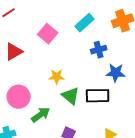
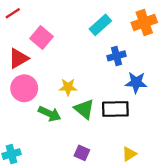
pink square: (48, 34) -> (41, 37), moved
pink circle: (19, 97) -> (24, 88), moved
green arrow: (41, 115) -> (50, 114), moved, turned 60

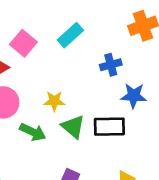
cyan rectangle: (100, 25) -> (70, 35), moved

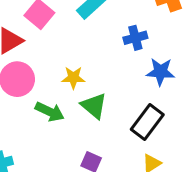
black rectangle: (109, 127) -> (147, 122), moved, turned -52

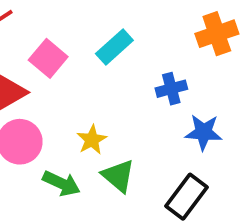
yellow star: (73, 78) -> (92, 140), turned -30

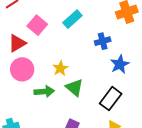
blue star: (204, 132) -> (120, 64), turned -30
green arrow: (61, 183) -> (44, 92), turned -30

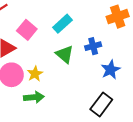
yellow star: (60, 68) -> (35, 74), moved
green triangle: (74, 87) -> (65, 54), moved

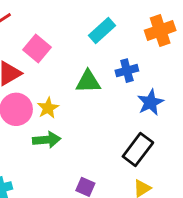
cyan rectangle: (63, 24) -> (102, 30), moved
green triangle: (65, 54) -> (88, 82), turned -42

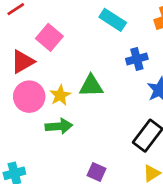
cyan rectangle: (102, 30) -> (113, 20), turned 75
green triangle: (88, 82) -> (91, 86), moved

